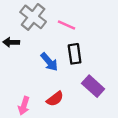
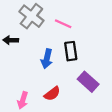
blue arrow: (49, 62) -> (47, 59), turned 54

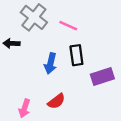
purple rectangle: (88, 82) -> (102, 76), moved, turned -60

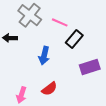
black rectangle: (76, 55) -> (74, 39), moved, turned 48

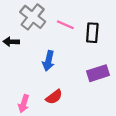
black rectangle: (74, 39) -> (92, 33), moved, turned -36

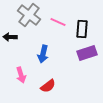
purple rectangle: (98, 73) -> (87, 53), moved
pink arrow: (24, 104) -> (21, 75), moved, turned -35

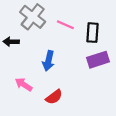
pink arrow: (21, 75) -> (24, 85), turned 140

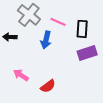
blue arrow: (48, 61) -> (46, 40), moved

